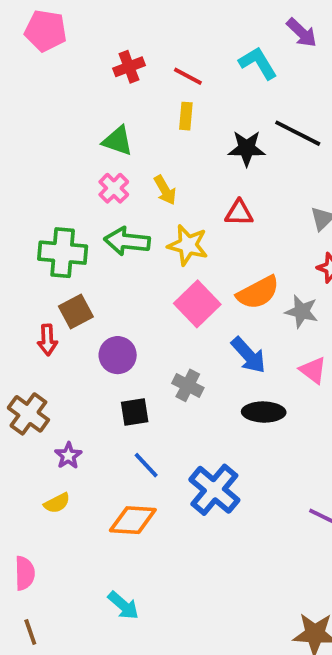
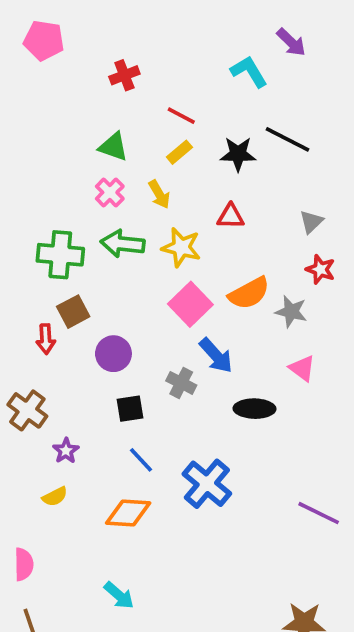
red line: (188, 76) -> (181, 116), moved
yellow rectangle: (186, 116) -> (179, 152), moved, turned 45
blue arrow: (248, 355) -> (216, 355), moved

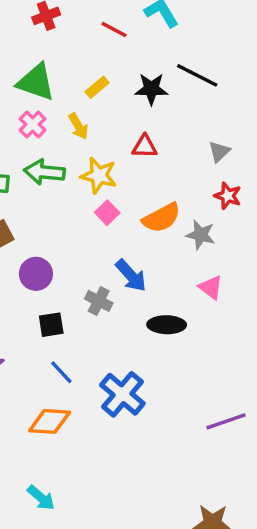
red line: (181, 116) -> (114, 29), moved
green triangle: (113, 147) -> (36, 82), size x1.4
pink square: (190, 304) -> (107, 213), moved, size x0.6
purple line: (319, 513) -> (226, 421), turned -45

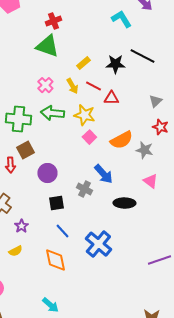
red line: (114, 29) -> (93, 86), moved
green triangle: (36, 82) -> (47, 46), moved
orange diamond: (50, 421) -> (55, 260), turned 75

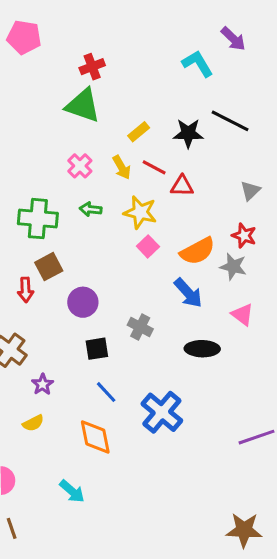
green arrow: (52, 113) -> (91, 209), size x0.6
red star: (160, 127) -> (244, 236), moved
blue arrow: (103, 174) -> (188, 293), moved
cyan arrow: (50, 305) -> (72, 491), moved

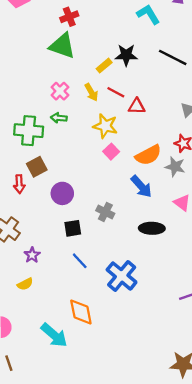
black star: (188, 133) -> (126, 55), moved
green arrow: (91, 209) -> (59, 118), moved
orange diamond: (95, 437) -> (81, 312), moved
cyan arrow: (72, 491) -> (54, 335), size x1.4

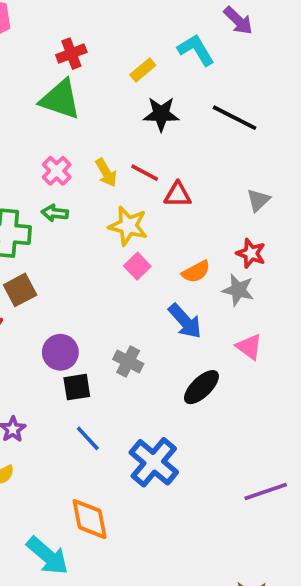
yellow rectangle: (104, 66) -> (143, 70), moved
orange semicircle: (148, 155) -> (196, 272), size x0.7
purple circle: (62, 193) -> (60, 352), moved
black ellipse: (152, 228) -> (201, 387), turned -45

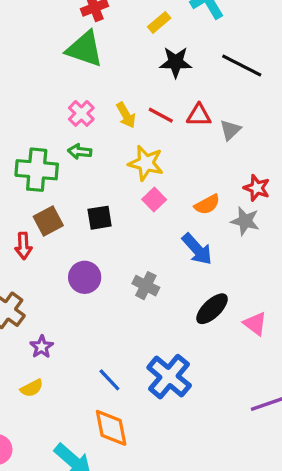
red triangle: (178, 195) -> (199, 115), moved
gray triangle: (258, 200) -> (230, 130), moved
pink triangle: (249, 347) -> (255, 324), moved
black square: (77, 387) -> (100, 218), moved
blue line: (88, 438) -> (109, 380), moved

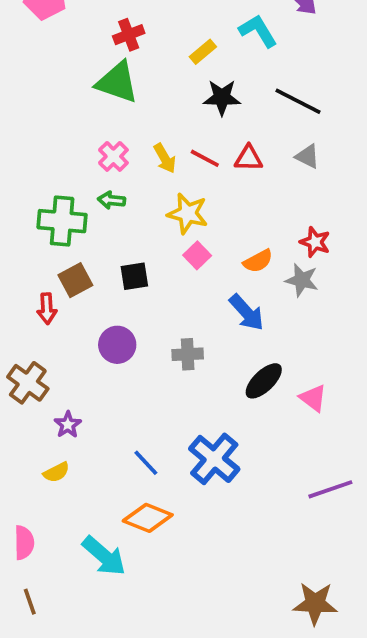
gray triangle: (230, 130) -> (307, 156), moved, turned -50
gray cross: (146, 286) -> (188, 354), turned -30
orange diamond: (111, 428) -> (148, 518), turned -57

